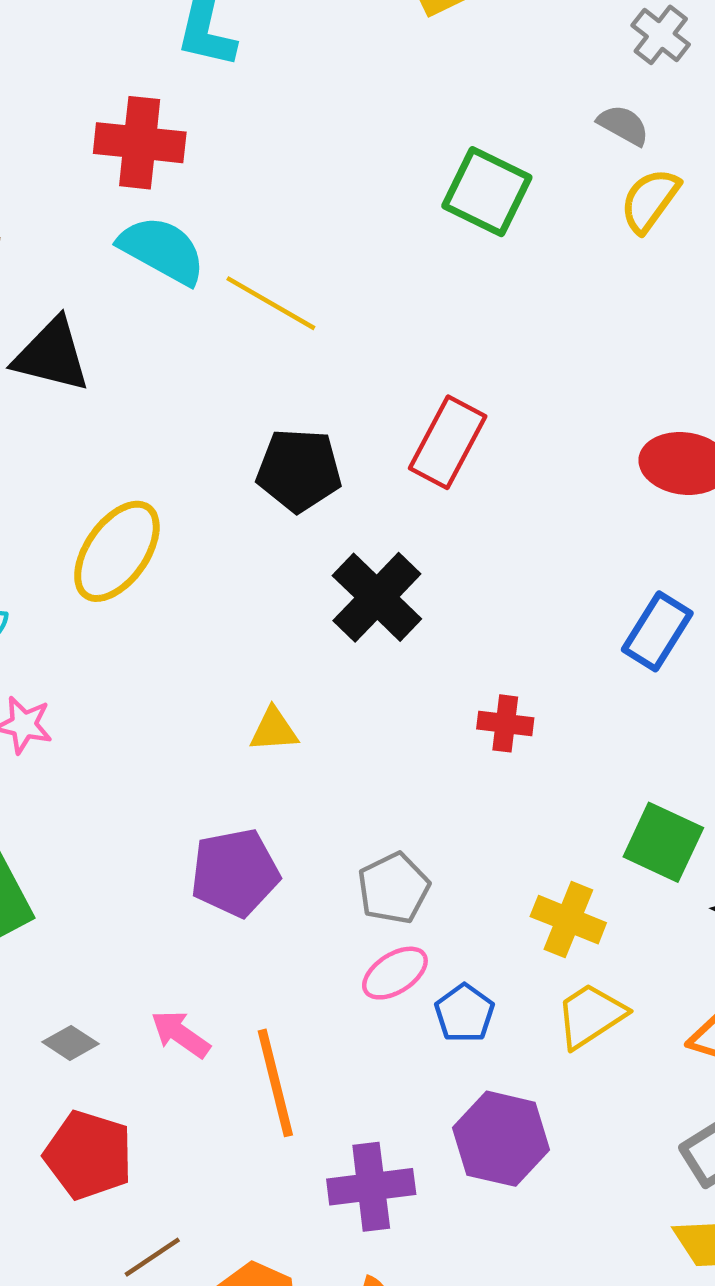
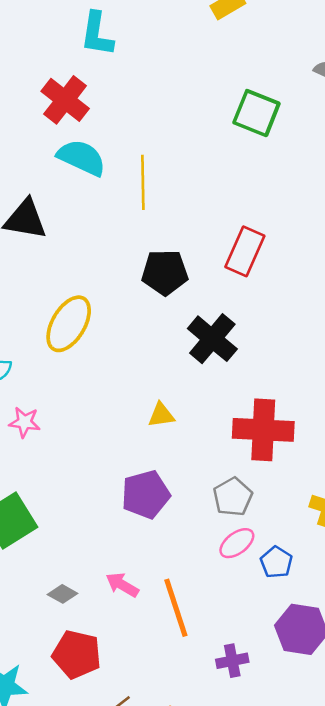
red cross: (140, 143) -> (65, 100), turned 36
yellow line: (271, 303) -> (143, 182), turned 63
red cross: (505, 723) -> (263, 430), moved, size x2.0
purple cross: (371, 1187) -> (232, 661), size x0.7

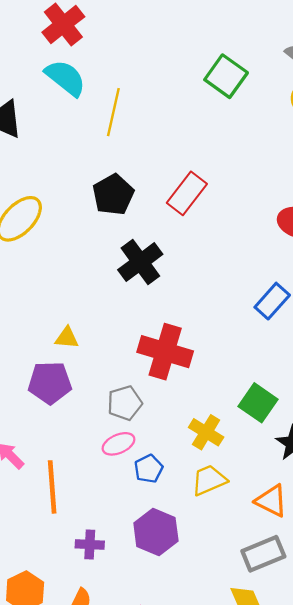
black pentagon: (165, 272) -> (113, 195), turned 30
yellow triangle: (161, 415) -> (67, 338), moved

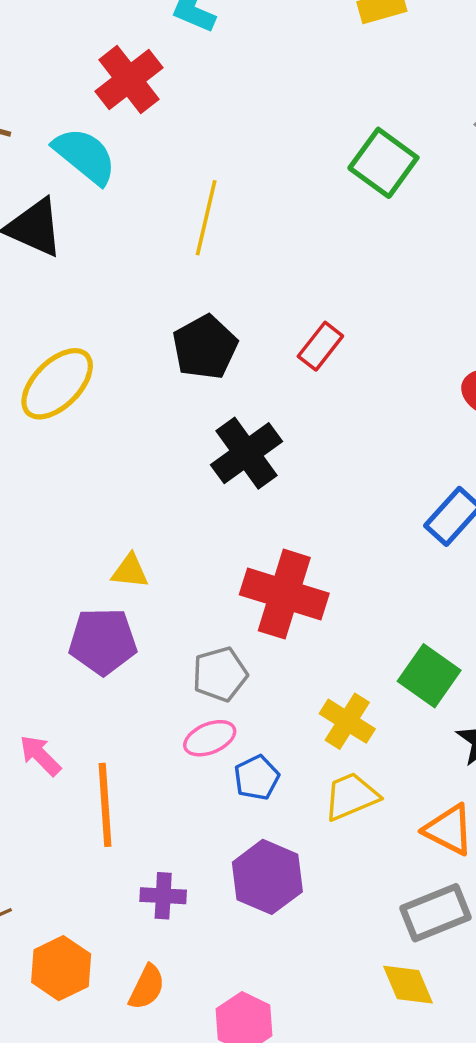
cyan semicircle: (65, 78) -> (85, 156), moved
red rectangle: (187, 193) -> (320, 346), size x0.7

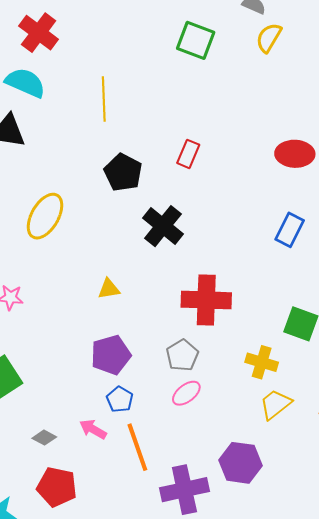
yellow triangle: (130, 571) -> (109, 289), moved
blue pentagon: (257, 778) -> (120, 399), moved
purple cross: (163, 896) -> (184, 490), size x1.8

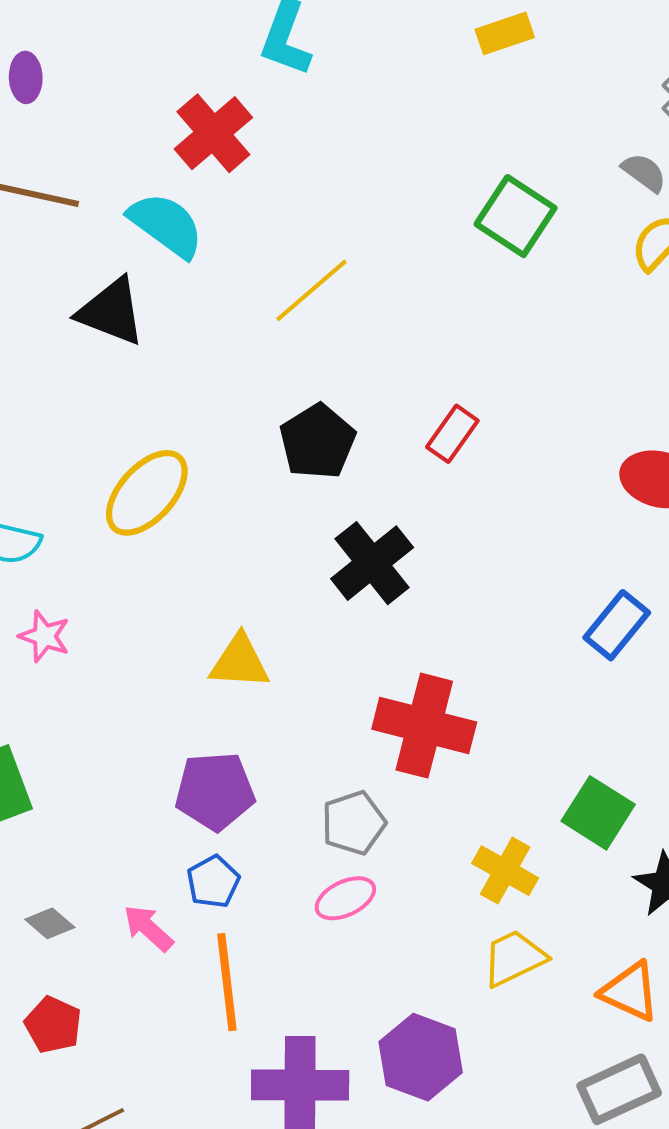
yellow line: (104, 99) -> (311, 290), turned 39
yellow triangle: (109, 289) -> (240, 662), size x1.4
red pentagon: (57, 487) -> (53, 1025), size x0.7

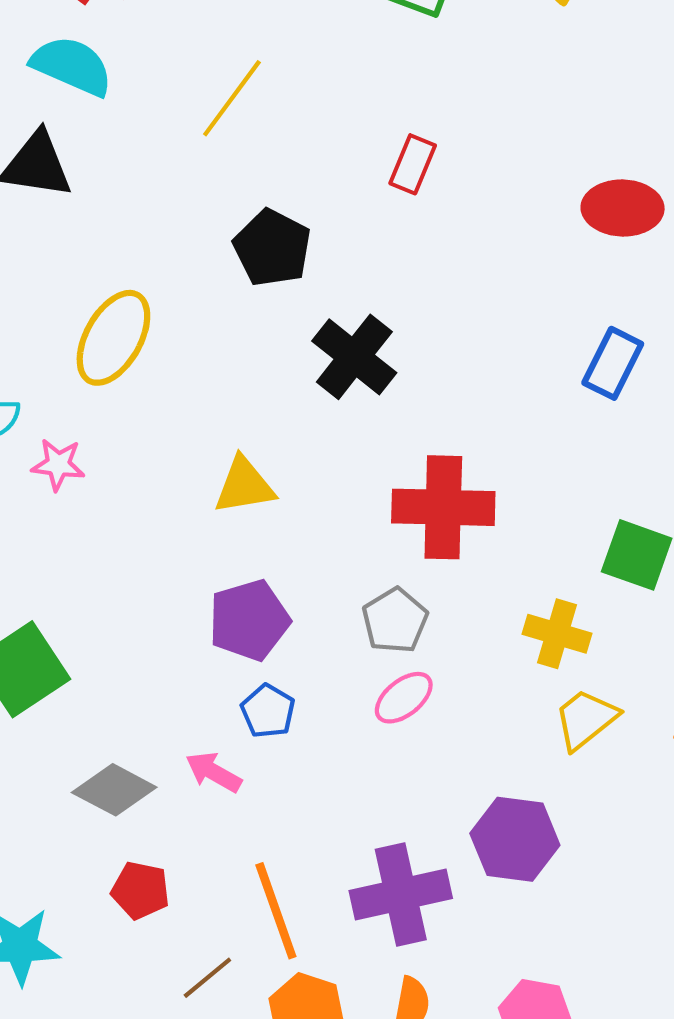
red rectangle: (452, 434) -> (413, 164), moved
pink star: (44, 636) -> (58, 465), moved
gray diamond: (50, 923) -> (114, 790), size x1.6
orange line: (227, 982) -> (276, 911), moved

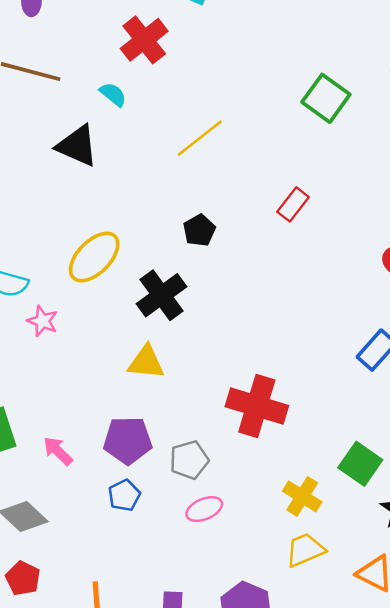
cyan semicircle: (72, 66) -> (113, 94), size x0.6
black pentagon: (272, 248) -> (199, 230), size x0.7
black cross: (354, 357) -> (162, 295), moved
gray pentagon: (395, 621) -> (189, 460), moved
pink arrow: (214, 772) -> (58, 451), moved

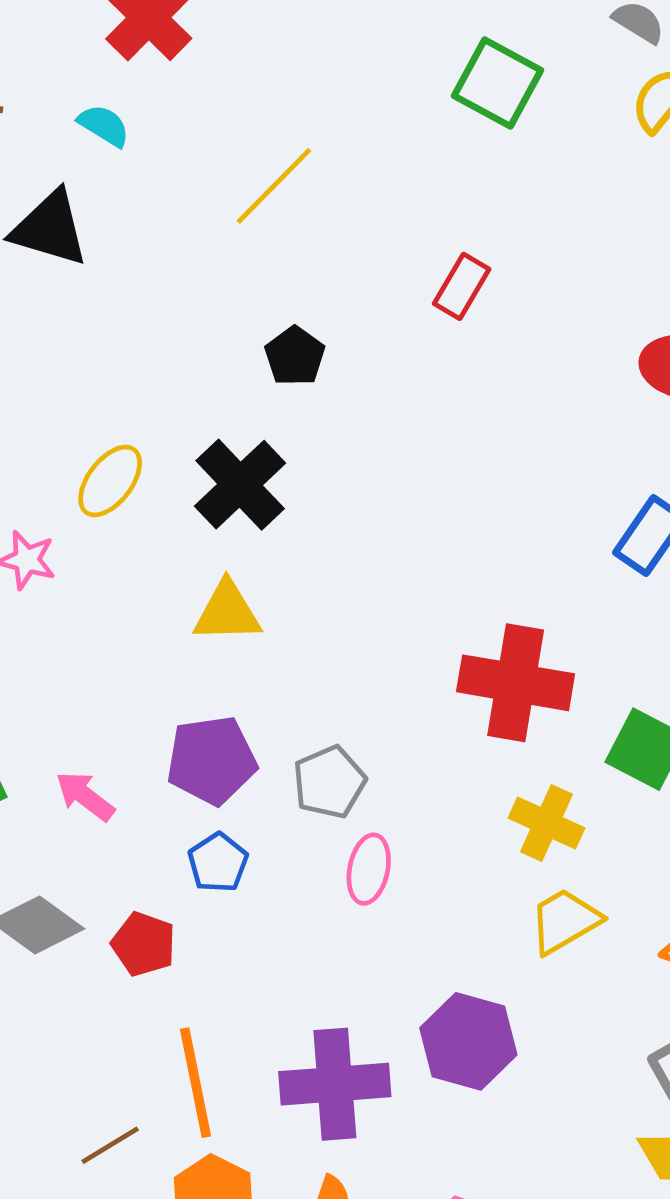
yellow ellipse: (94, 257) -> (110, 481), moved, size x0.7
red cross: (257, 406) -> (516, 683), moved
pink ellipse: (204, 509) -> (369, 869), turned -48
red pentagon: (23, 578) -> (144, 944), moved

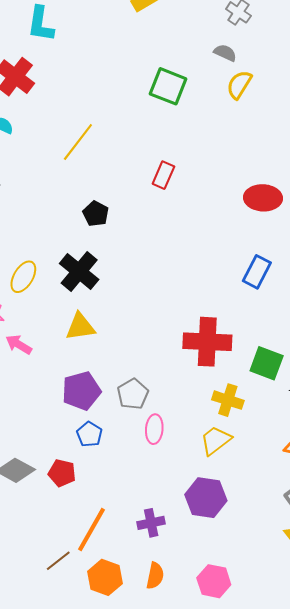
pink arrow: (85, 796) -> (19, 345), moved
yellow trapezoid: (565, 921) -> (216, 440), moved
orange line: (196, 1083) -> (91, 529), turned 48
purple cross: (335, 1084) -> (151, 523), size x0.6

